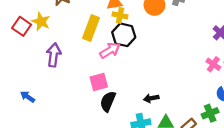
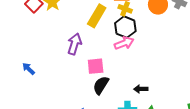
pink arrow: (110, 50) -> (124, 43), moved
purple arrow: (54, 55) -> (74, 44), moved

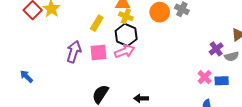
yellow rectangle: (97, 16) -> (97, 23), size x0.7
pink square: (96, 66) -> (99, 52), moved

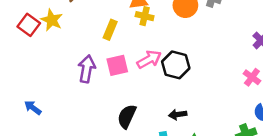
black hexagon: (126, 35) -> (176, 65), moved

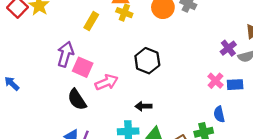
pink arrow: (149, 59) -> (107, 82), moved
pink square: (117, 65) -> (83, 67), moved, turned 30
black semicircle: (127, 116) -> (77, 100), moved, turned -65

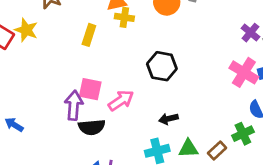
purple arrow: (65, 54) -> (74, 105), moved
pink cross: (216, 81) -> (244, 72), size x1.5
black semicircle: (77, 100) -> (92, 127), turned -50

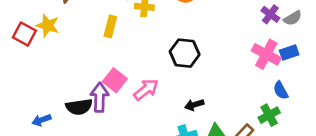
pink square: (90, 89) -> (115, 80), turned 30
blue arrow: (14, 125) -> (41, 120), turned -48
black semicircle: (92, 127) -> (79, 107), moved

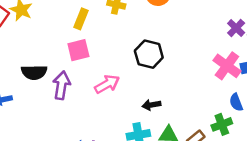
pink square: (115, 80) -> (78, 50), moved, turned 30
black semicircle: (79, 107) -> (34, 72), moved

